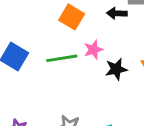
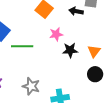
green line: (62, 58) -> (22, 46), moved

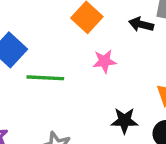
black star: (70, 50) -> (124, 121), moved

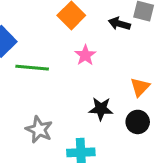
pink star: (104, 61) -> (85, 55), turned -30

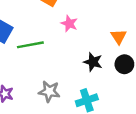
black star: (101, 109) -> (93, 62), turned 30

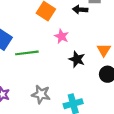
black star: (93, 62) -> (77, 59), moved

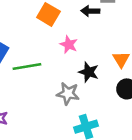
gray star: (41, 94) -> (68, 94), moved

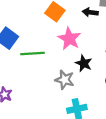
pink star: (69, 45) -> (69, 39), size x1.5

